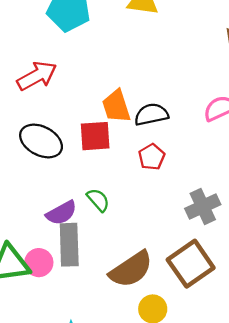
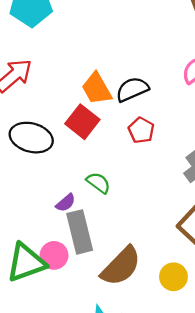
red square: (95, 136) -> (82, 122), turned -36
purple semicircle: (61, 213) -> (66, 203), size x0.7
brown semicircle: (131, 269) -> (121, 266), moved

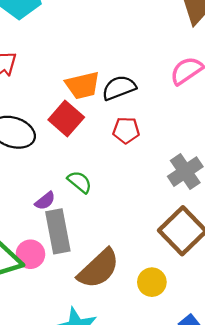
orange trapezoid: (97, 89) -> (83, 85), turned -76
red pentagon: (141, 130) -> (126, 130), turned -30

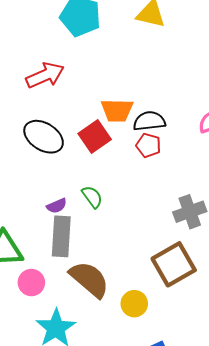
red pentagon: (126, 130) -> (148, 145), moved
pink circle: (30, 254) -> (31, 283), moved
brown semicircle: (99, 269) -> (89, 279), turned -111

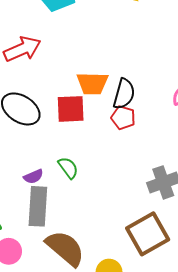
black semicircle: (149, 121) -> (124, 94), turned 112
red square: (95, 137) -> (71, 109), turned 32

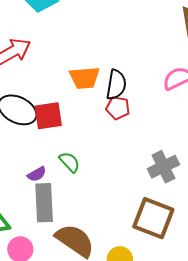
red square: (71, 109) -> (48, 116), moved
brown square: (148, 234) -> (153, 218), turned -33

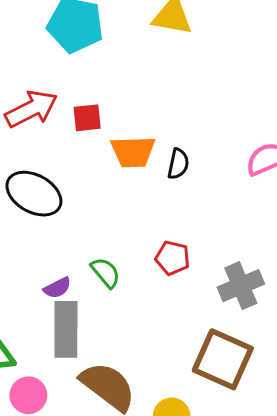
black semicircle: (116, 85) -> (178, 164), size x0.7
red pentagon: (118, 108) -> (173, 258), moved
red square: (48, 116) -> (87, 118), moved, size x0.7

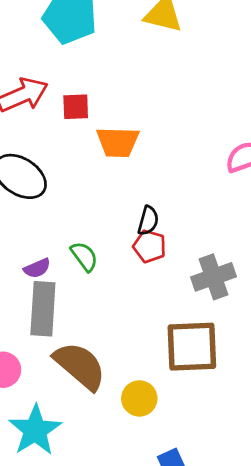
black semicircle: (178, 164) -> (148, 221), moved
brown square: (223, 359) -> (192, 347), turned -30

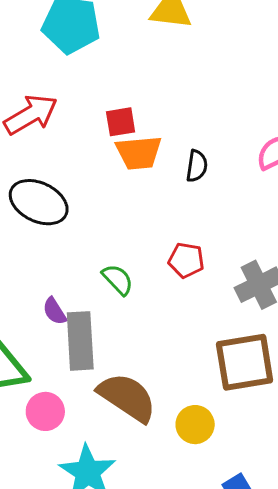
red square: (76, 107) -> (121, 122), moved
black semicircle: (148, 221) -> (197, 166), moved
purple semicircle: (37, 268) -> (55, 311), moved, turned 88

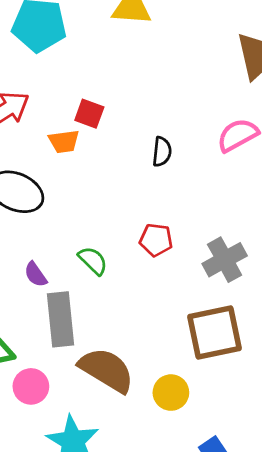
red square: (121, 122) -> (89, 114), turned 32
orange trapezoid: (139, 153) -> (64, 142), moved, size x0.7
purple semicircle: (55, 311) -> (35, 274), moved

